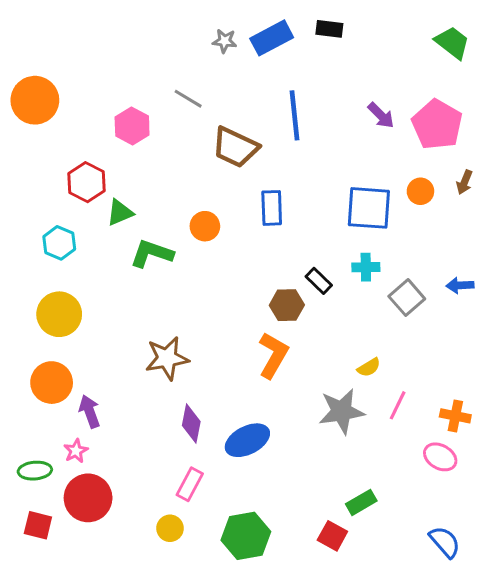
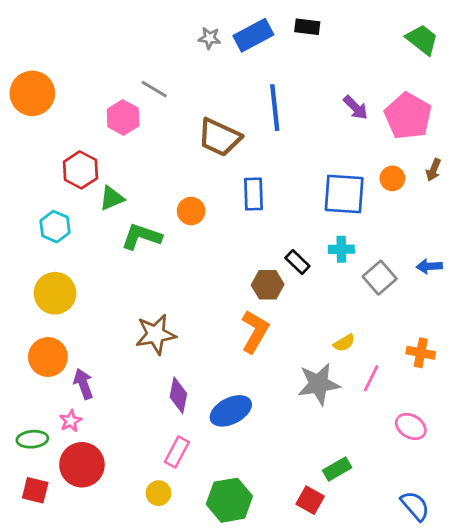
gray line: (188, 99) -> (154, 89), moved
orange cross: (455, 416) -> (421, 353), moved

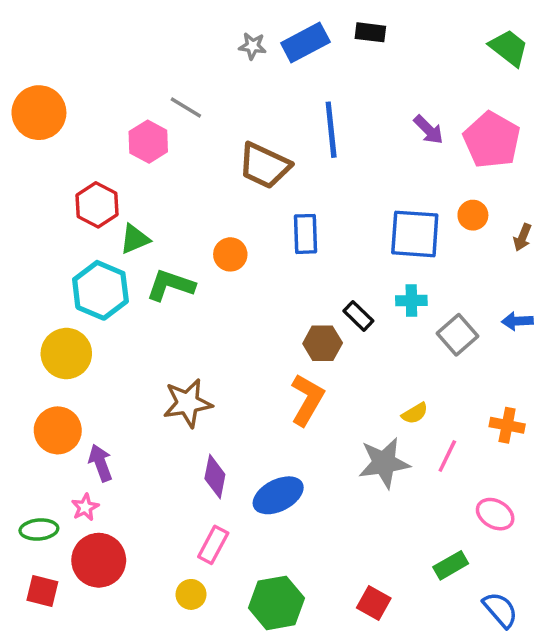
brown arrow: (433, 170) -> (522, 237), moved
cyan hexagon: (55, 227) -> (100, 290), moved, size x1.5
green rectangle: (337, 469) -> (451, 565), moved

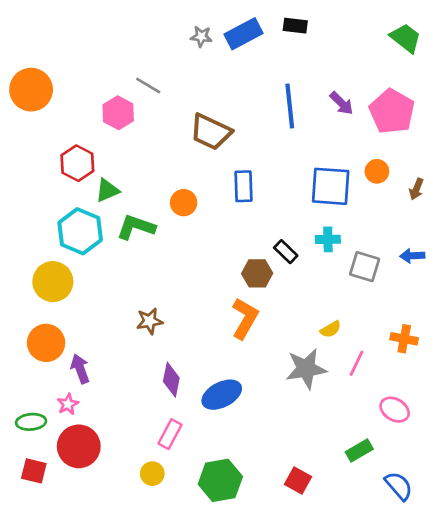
blue line: (331, 130) -> (290, 106), moved
gray square: (458, 335) -> (365, 267), turned -32
brown star: (188, 403) -> (150, 321), size x0.7

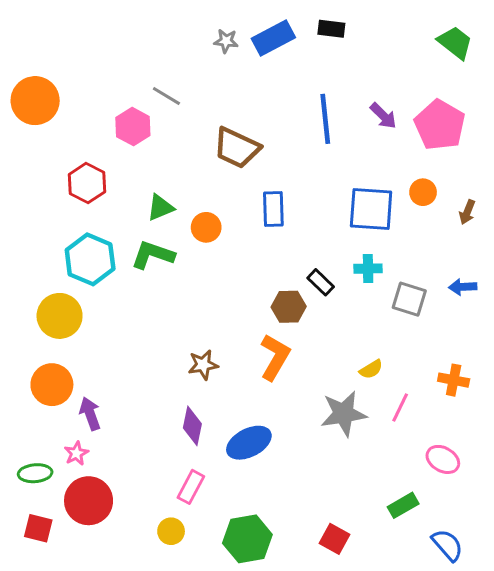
green triangle: (107, 190) -> (160, 207), moved
brown star: (150, 321) -> (203, 365), moved

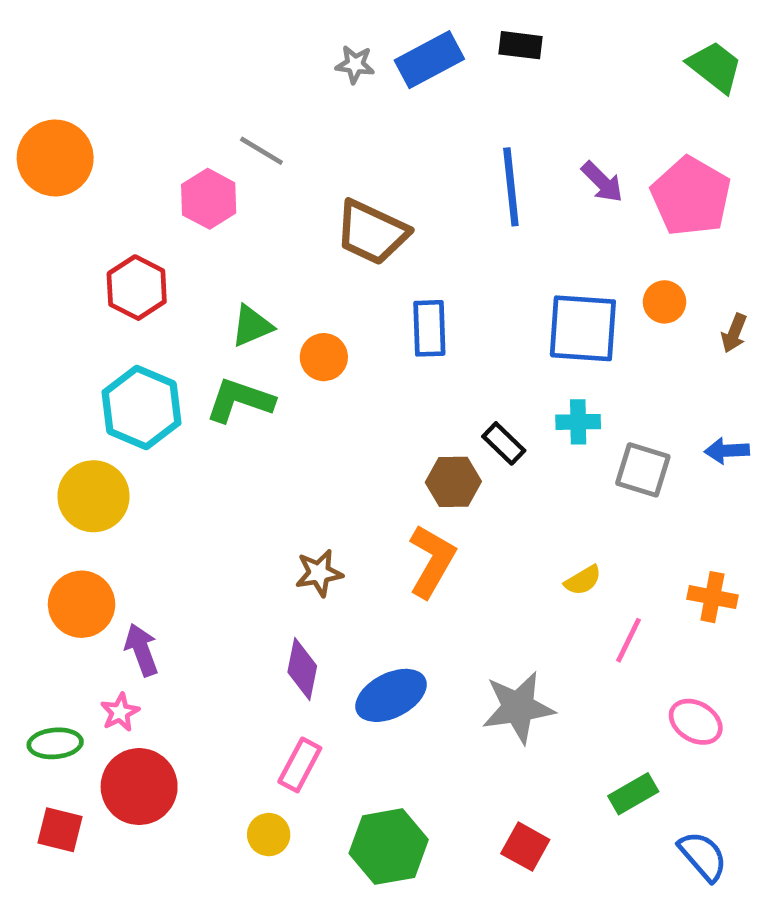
gray star: (344, 414) -> (518, 707), moved

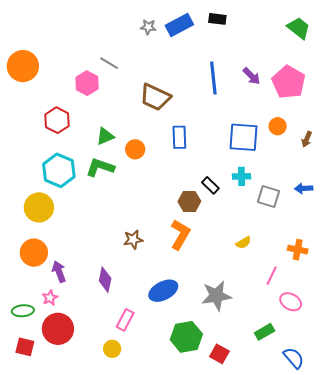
pink line: (629, 640) -> (272, 276), moved
purple diamond: (302, 669) -> (105, 280), moved
green hexagon: (389, 847) -> (186, 337), moved

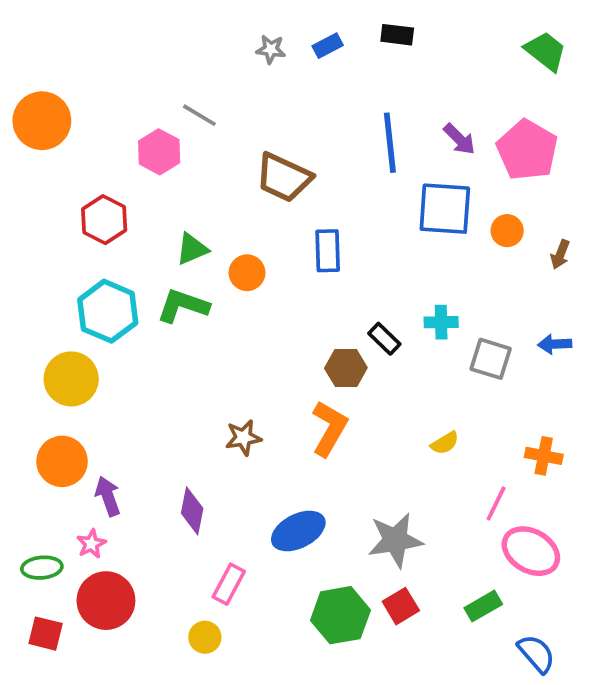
blue rectangle: (179, 25) -> (328, 46), size x0.6
blue square: (243, 137) -> (445, 209), moved
pink ellipse: (291, 302) -> (531, 551), size x1.4
red square: (219, 354) -> (401, 606), moved, turned 30

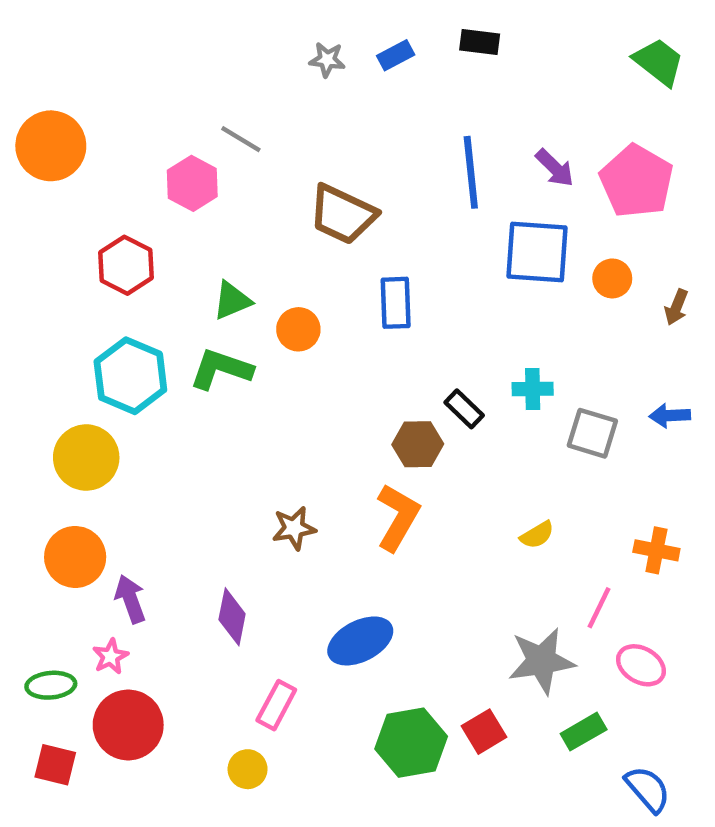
gray star: (395, 540) -> (542, 661), moved
pink ellipse: (531, 551) -> (641, 665), size x0.7

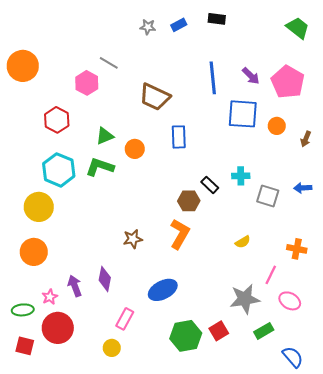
purple arrow: (130, 599) -> (75, 286), moved

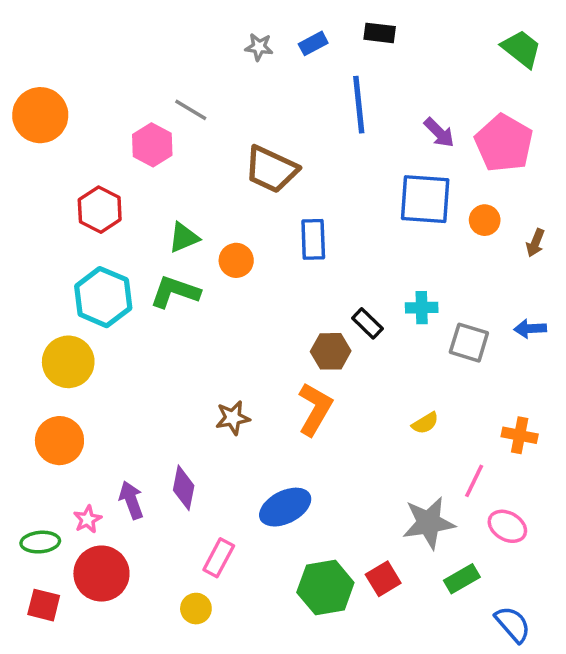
blue line: (213, 78) -> (359, 105), moved

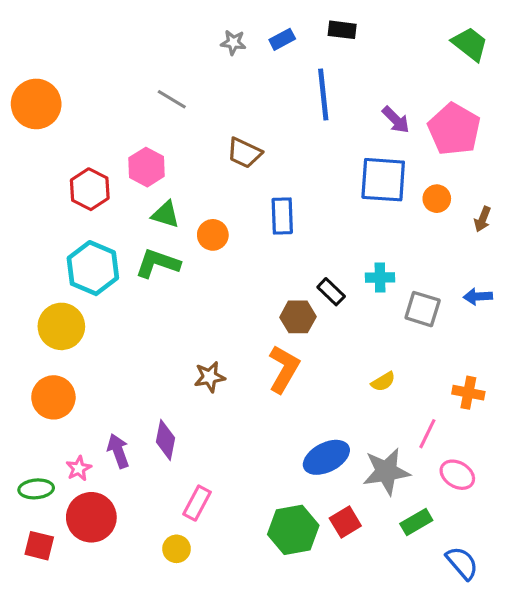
pink hexagon: (152, 145) -> (147, 167), moved
brown trapezoid: (271, 169) -> (244, 153), size x0.7
green triangle: (184, 238) -> (165, 214), turned 40
blue ellipse: (285, 507) -> (326, 457), moved

